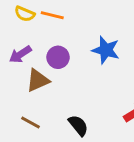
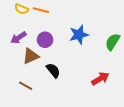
blue star: (106, 50) -> (79, 35), turned -30
black semicircle: (78, 125) -> (53, 70), moved

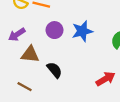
purple circle: (45, 40) -> (55, 30), moved
brown triangle: (31, 56) -> (30, 54), turned 30

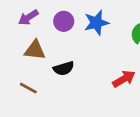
purple arrow: (17, 35) -> (28, 17), moved
black semicircle: (55, 70) -> (64, 68), turned 112

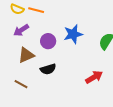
purple circle: (64, 21) -> (48, 41), moved
brown triangle: (35, 50) -> (26, 55), turned -30

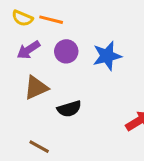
purple circle: (48, 41) -> (66, 51), moved
brown line: (21, 84) -> (39, 147), moved

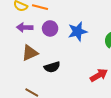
purple arrow: (28, 50) -> (25, 27), turned 35

